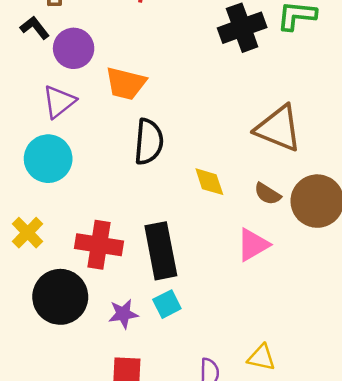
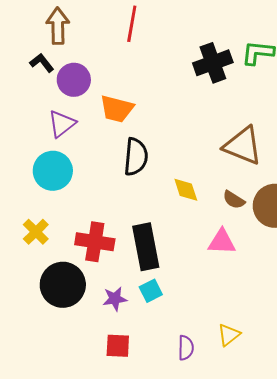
pink triangle: (253, 245) -> (222, 242), turned 32
yellow triangle: (261, 357) -> (229, 335), turned -50

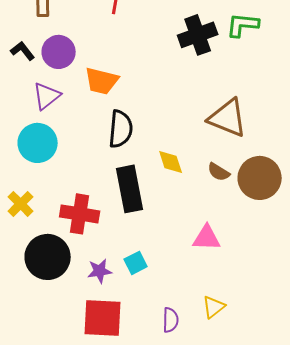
black L-shape: (42, 63) -> (23, 51), moved
pink triangle: (222, 242) -> (207, 238), moved
black rectangle: (146, 247) -> (130, 189), moved
red square: (118, 346) -> (103, 318), size x1.6

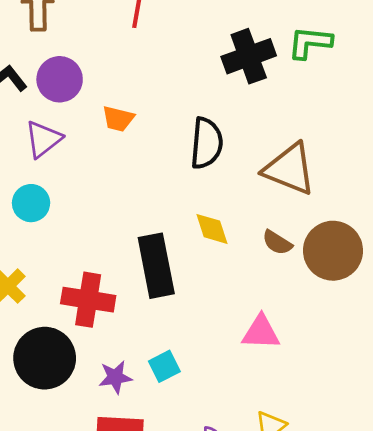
orange trapezoid: (102, 81) -> (118, 119), size x0.7
black semicircle: (121, 129) -> (206, 143), moved
cyan circle: (38, 143) -> (31, 203), size x0.7

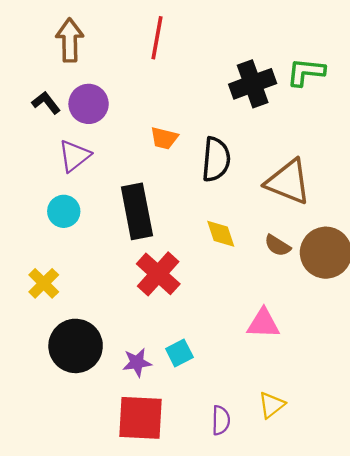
orange trapezoid: (118, 119) -> (164, 138), moved
black rectangle: (156, 266) -> (137, 211), moved
red cross: (88, 300) -> (158, 274), moved, turned 33

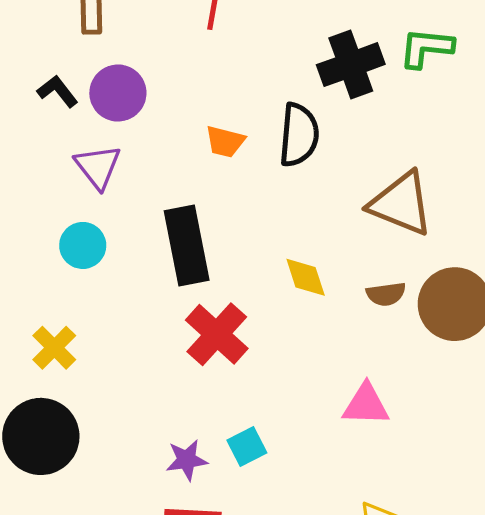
purple triangle: (74, 156) -> (98, 167), turned -30
black semicircle: (216, 159) -> (299, 135), moved
brown semicircle: (277, 246) -> (386, 294), turned -40
black circle: (76, 346) -> (41, 436), moved

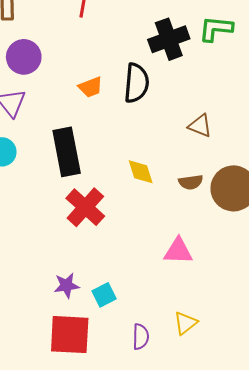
orange trapezoid: (225, 142) -> (91, 87), turned -35
brown triangle: (401, 204) -> (200, 126), size x0.6
cyan square: (247, 447) -> (104, 295), moved

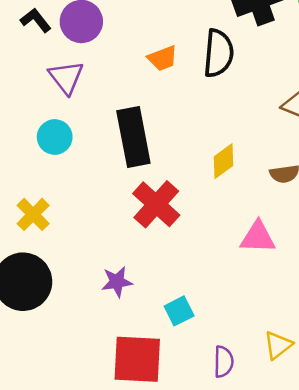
yellow diamond: (141, 172) -> (224, 161), turned 72
pink triangle: (178, 251) -> (258, 237), moved
purple star: (67, 285) -> (117, 282), moved

